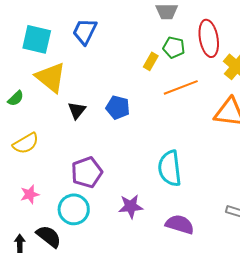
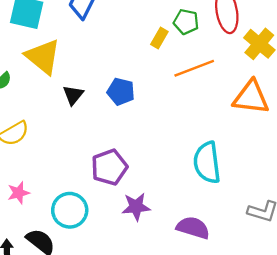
cyan semicircle: (170, 168) -> (207, 163), moved
purple pentagon: (87, 172) -> (109, 167), moved

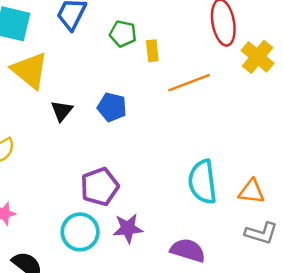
green pentagon: (186, 22) -> (123, 34), moved
yellow rectangle: (159, 38) -> (152, 51), turned -36
orange triangle: (251, 97) -> (251, 192), moved, size x0.7
cyan circle: (70, 210) -> (80, 232), moved

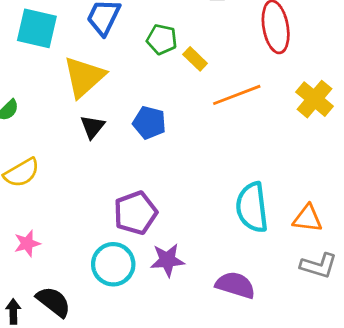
yellow rectangle: (152, 51) -> (195, 59), turned -40
yellow cross: (258, 57) -> (314, 99), moved
yellow triangle: (30, 70) -> (84, 77), moved, turned 39

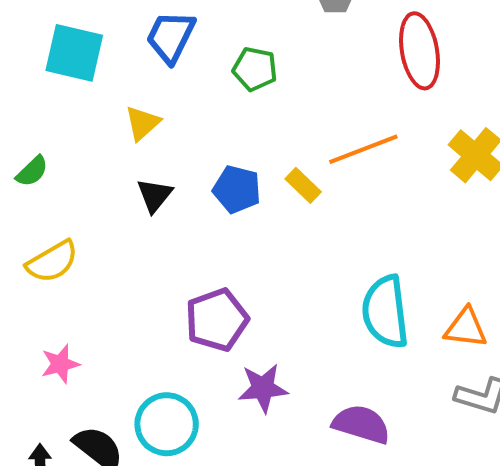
yellow rectangle: (195, 59) -> (303, 185), moved
yellow triangle: (84, 77) -> (143, 123), size x0.6
cyan circle: (113, 264) -> (167, 424), moved

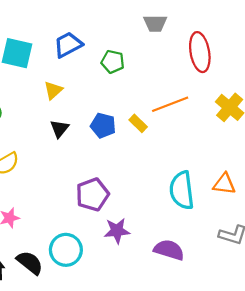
blue trapezoid: (171, 37) -> (68, 45), turned 36
orange triangle: (466, 328) -> (224, 184), moved

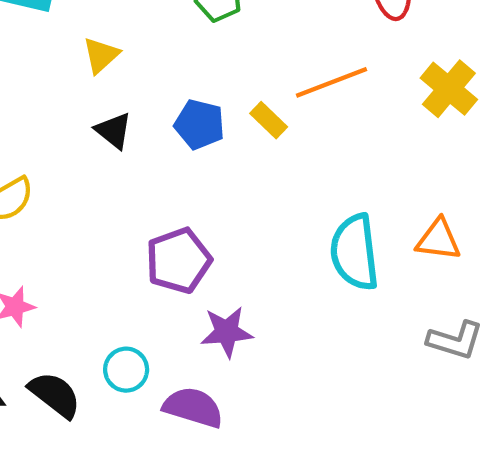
black triangle: (59, 129) -> (114, 131), turned -30
cyan circle: (66, 250) -> (126, 370), size x0.7
purple semicircle: (169, 250) -> (193, 407), moved

